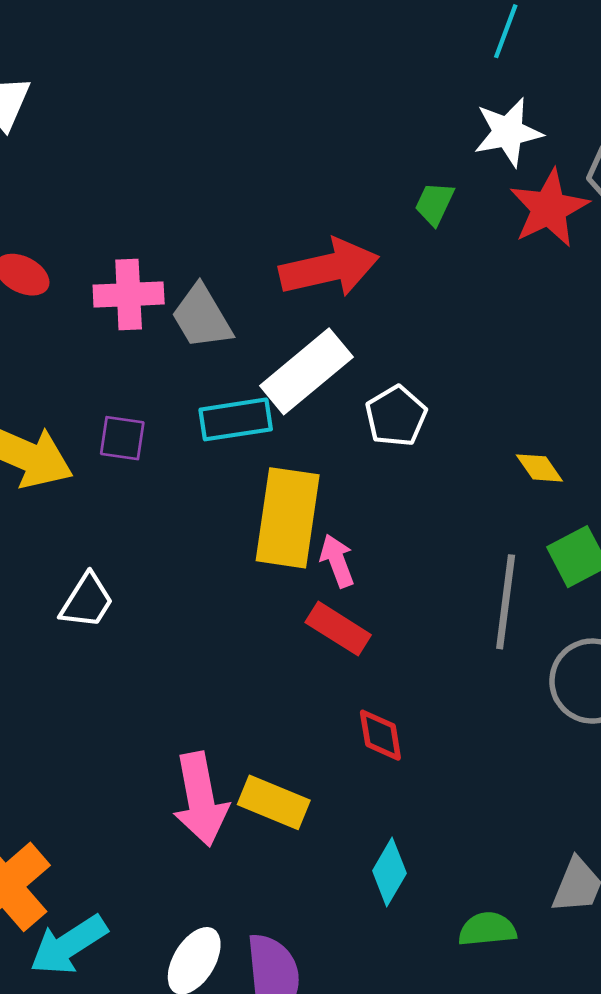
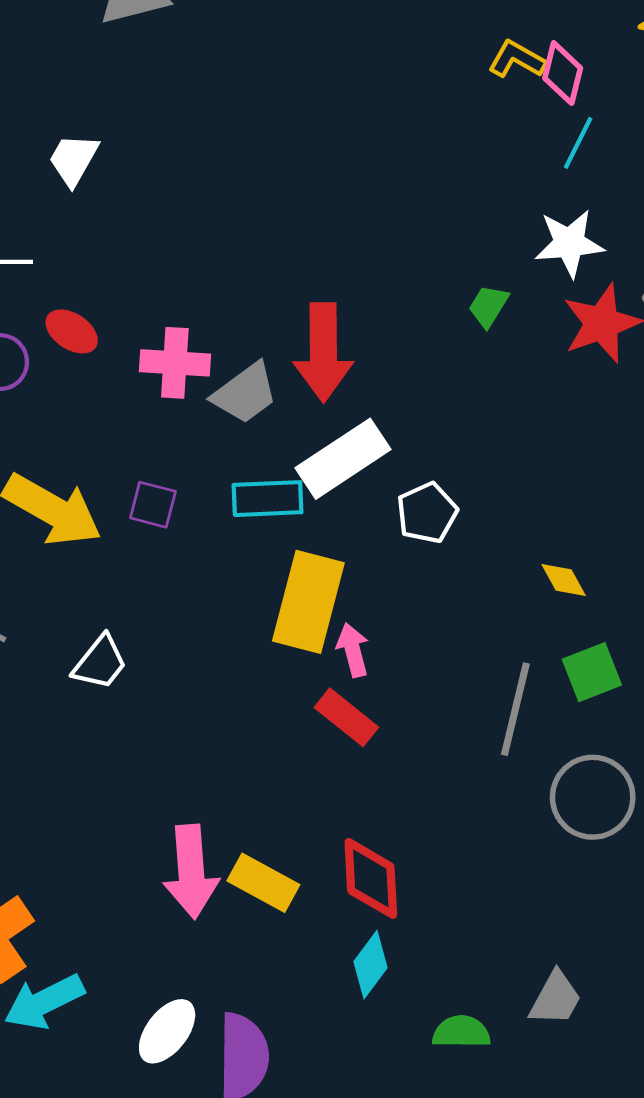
red arrow: (329, 268) -> (323, 352), moved, turned 96
gray trapezoid: (202, 317) -> (245, 393), turned -102
red diamond: (380, 735) -> (371, 878), moved, size x1.5

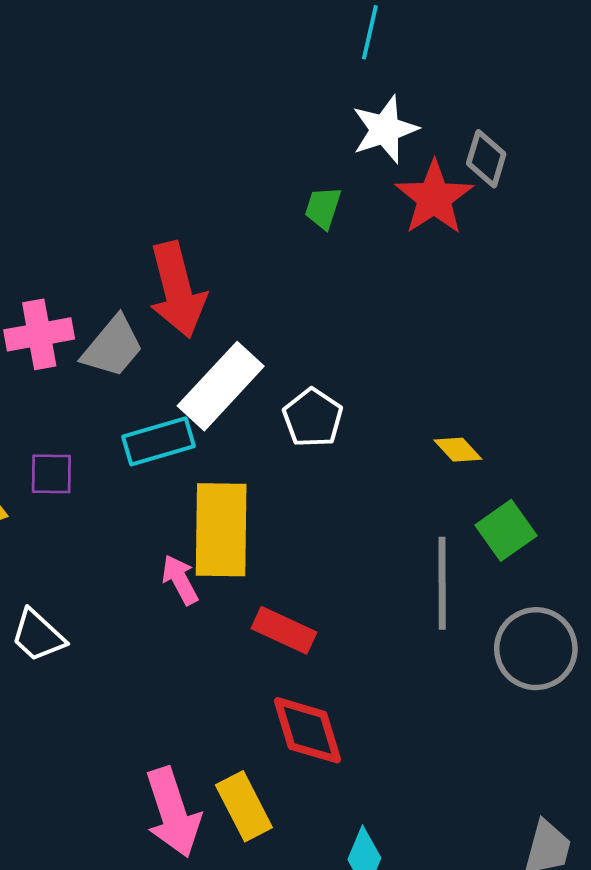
pink arrow: (353, 650) -> (180, 580), moved
white trapezoid: (100, 662) -> (38, 636), turned 108
red diamond: (371, 878) -> (308, 730), moved
yellow rectangle: (263, 883) -> (244, 806), turned 48

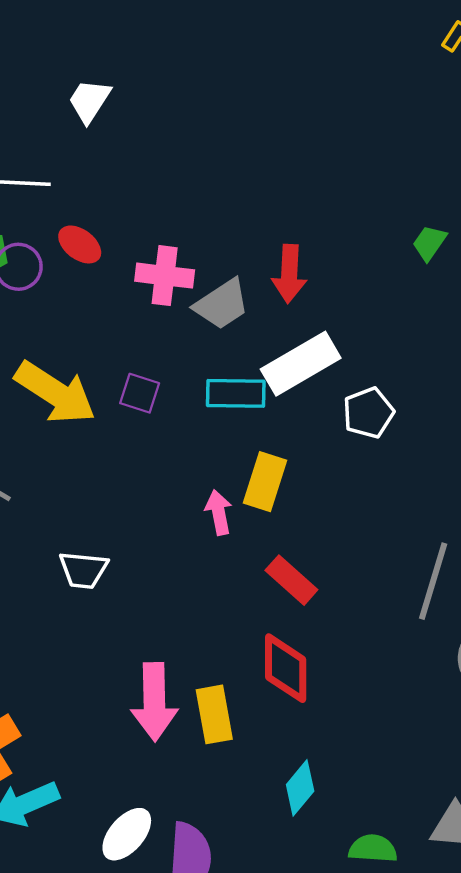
red arrow: (177, 290) -> (289, 274), size x0.7
yellow rectangle: (221, 530) -> (265, 482), size x0.7
white trapezoid: (38, 636) -> (83, 570), moved, turned -54

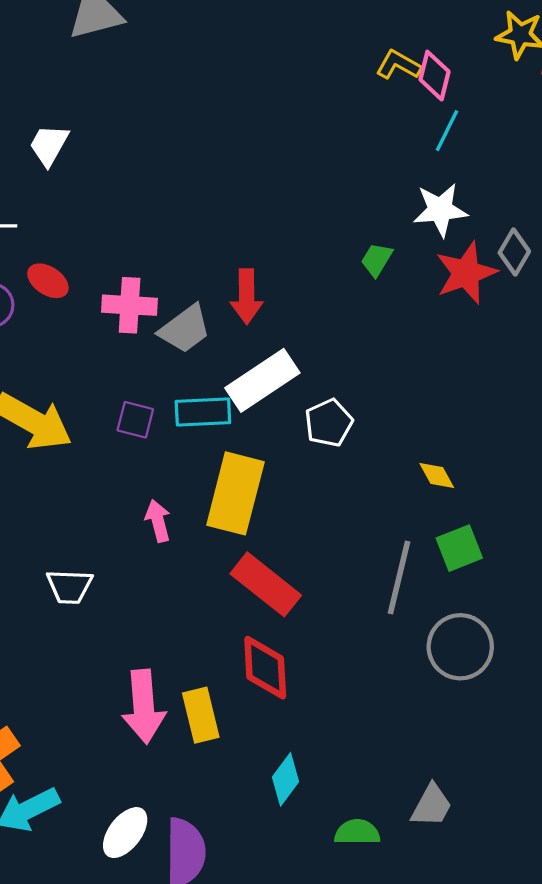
purple square: (140, 393) -> (135, 420), moved
yellow rectangle: (265, 482) -> (235, 493), size x1.5
pink arrow: (219, 512) -> (158, 521), moved
red rectangle: (291, 580) -> (266, 584), size x1.4

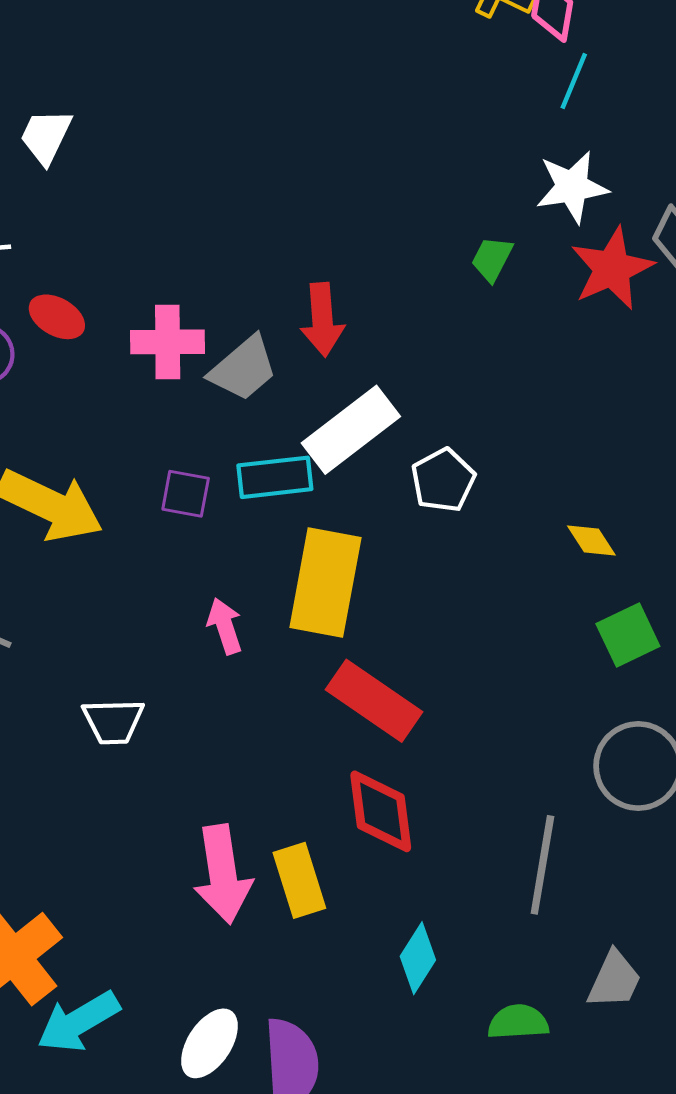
gray line: (399, 577) -> (542, 865), moved

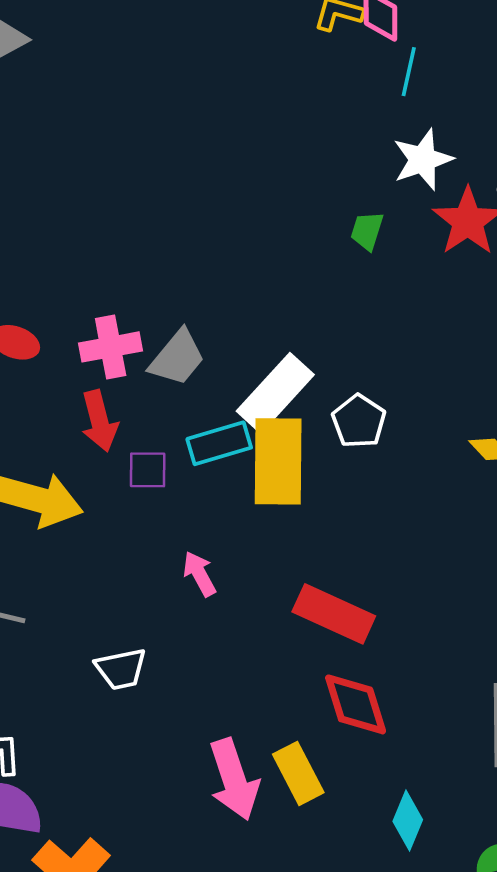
red arrow: (322, 320) -> (99, 421), moved
yellow rectangle: (325, 583) -> (278, 461), moved

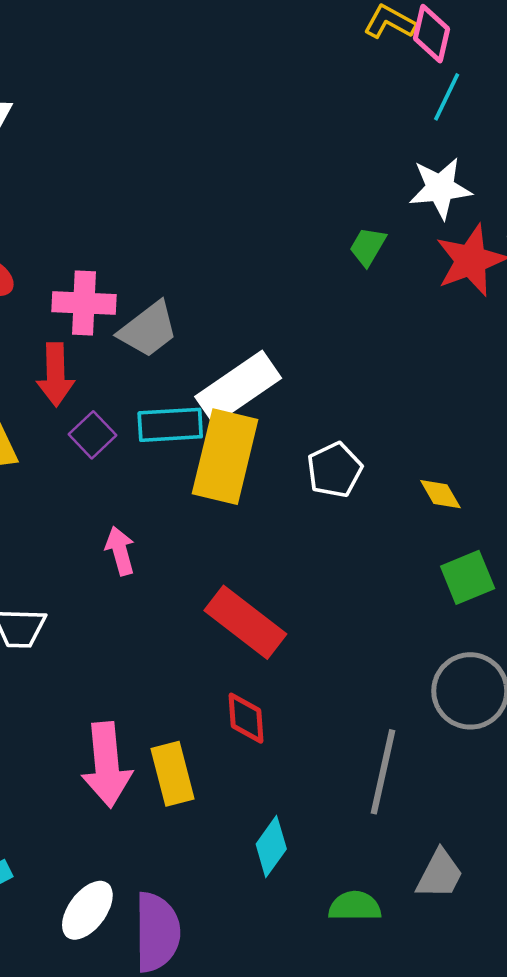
white pentagon: (359, 421) -> (335, 470), moved
purple square: (148, 470) -> (92, 435), turned 33
red diamond: (356, 704) -> (246, 718), size x0.7

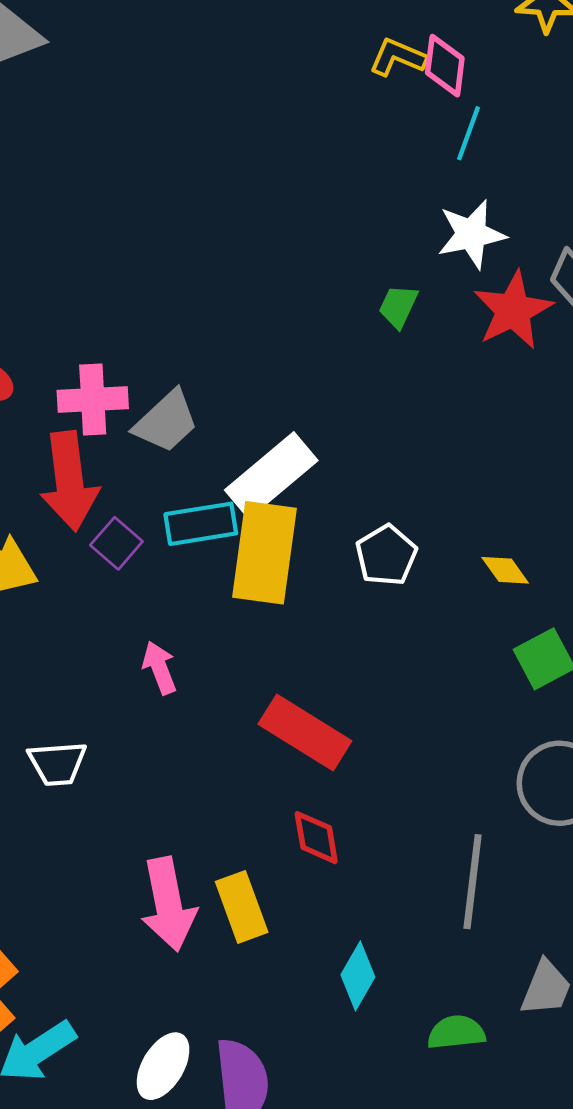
red arrow: (56, 375) -> (69, 481), size x1.4

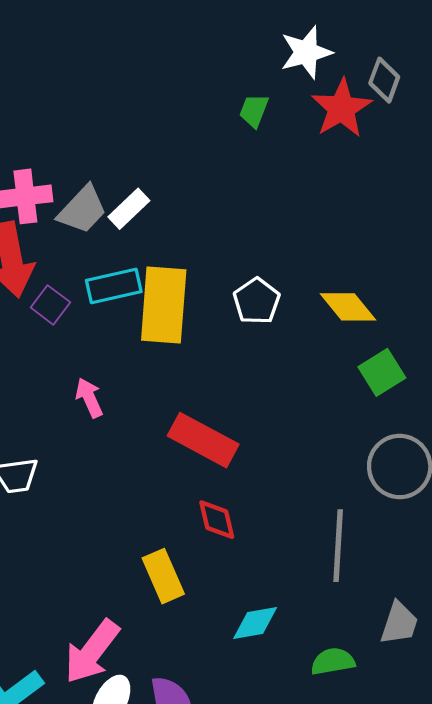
white rectangle: (271, 475) -> (129, 209), moved, size x0.6
yellow diamond: (505, 570) -> (348, 307), size x1.5
pink arrow: (168, 904) -> (92, 652), moved, turned 52
cyan diamond: (358, 976) -> (255, 623), turned 54

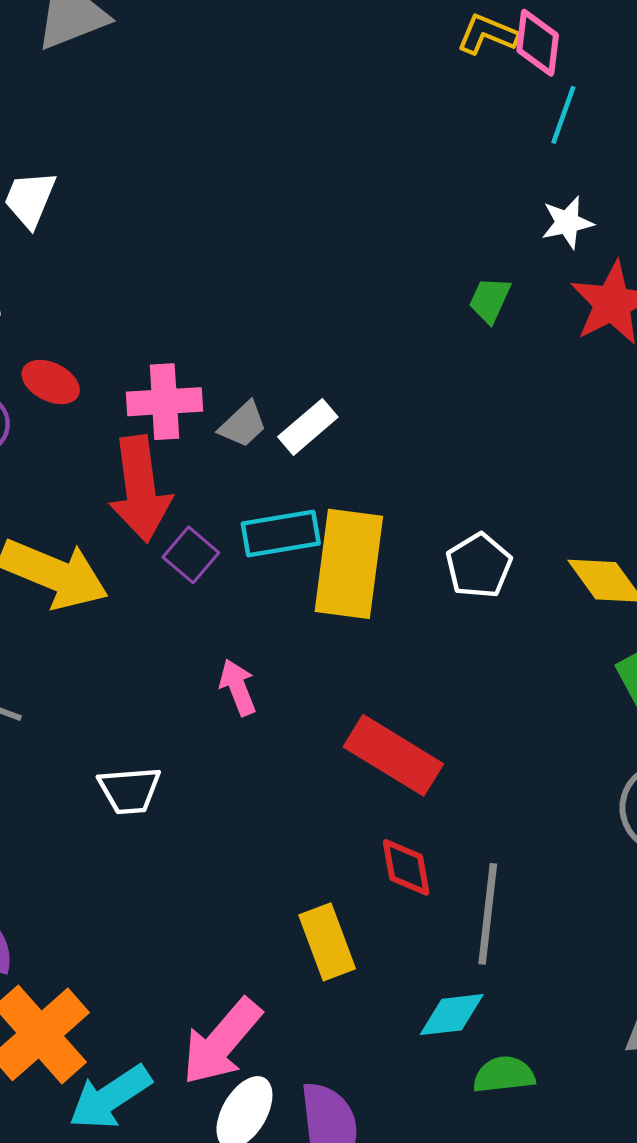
white star: (306, 52) -> (567, 223), size x0.7
gray trapezoid: (82, 210) -> (243, 425), size x0.7
gray line: (338, 546) -> (488, 914), moved
green semicircle: (333, 661) -> (504, 1075), moved

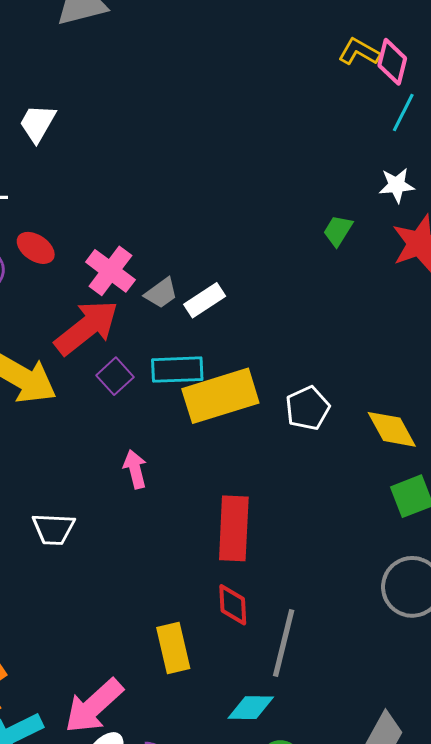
pink cross: (164, 402) -> (110, 271), turned 33
red arrow: (140, 489) -> (87, 327), turned -128
yellow rectangle: (349, 564) -> (220, 396), turned 58
red rectangle: (393, 755) -> (234, 528), turned 54

